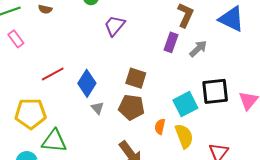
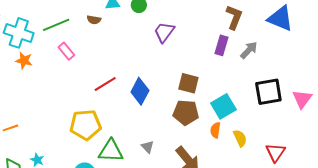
cyan square: (185, 104) -> (223, 106), moved
gray triangle: (97, 108) -> (147, 147), moved
yellow semicircle: (184, 136) -> (240, 138), size x0.7

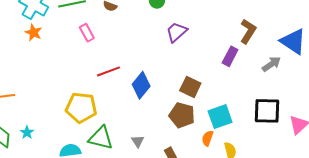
gray arrow: (249, 50) -> (271, 64), moved
pink rectangle: (66, 51) -> (87, 33), moved

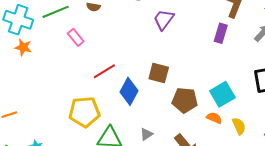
blue diamond: (141, 85) -> (129, 91), moved
brown square: (190, 87) -> (159, 73), moved
orange semicircle: (207, 138) -> (214, 118), turned 105
gray triangle: (138, 141) -> (146, 134), turned 40

